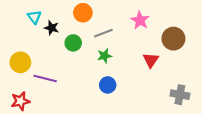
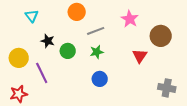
black star: (52, 28) -> (48, 41), moved
green circle: (73, 43) -> (68, 51), moved
purple line: (45, 78) -> (42, 73), turned 50

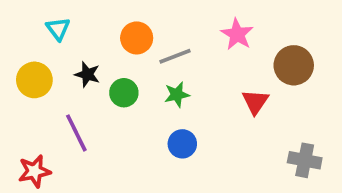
orange circle: (77, 12) -> (137, 38), moved
yellow circle: (19, 58) -> (34, 80), moved

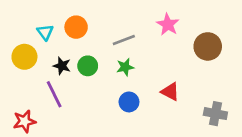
cyan triangle: (58, 29) -> (45, 32), moved
orange circle: (137, 38) -> (76, 27), moved
black star: (87, 74) -> (62, 66), moved
red triangle: (255, 102) -> (170, 92), moved, turned -36

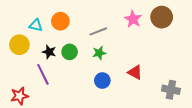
cyan triangle: (45, 32) -> (36, 25), turned -40
brown circle: (208, 46) -> (162, 17), moved

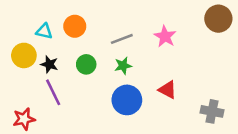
brown circle: (162, 17) -> (218, 19), moved
pink star: (133, 19) -> (165, 36), moved
black star: (49, 52) -> (49, 64), moved
blue circle: (102, 81) -> (127, 100), size x1.5

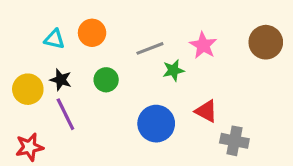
brown circle: (218, 19) -> (266, 42), moved
yellow circle: (24, 55) -> (28, 89), moved
green star: (123, 66) -> (173, 70), moved
gray cross: (212, 111) -> (234, 141), moved

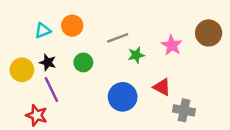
cyan triangle: (54, 39) -> (43, 31), turned -35
pink star: (203, 45) -> (172, 45), moved
red star: (29, 147) -> (37, 115), moved, turned 30

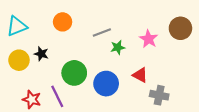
cyan triangle: (43, 31) -> (17, 26), moved, size x1.5
green circle: (83, 62) -> (74, 73), moved, size x1.5
purple line: (51, 89) -> (57, 96), moved

